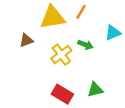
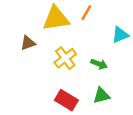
green arrow: (85, 45) -> (99, 64), moved

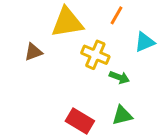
orange line: (86, 13) -> (116, 15), moved
yellow cross: (65, 58) -> (95, 55), moved, turned -30

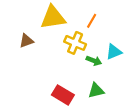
orange line: (116, 15) -> (92, 21), moved
cyan triangle: (145, 42) -> (114, 52), moved

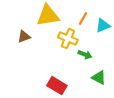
cyan triangle: (114, 52) -> (103, 26), moved
green triangle: (96, 91) -> (99, 78), moved, turned 42

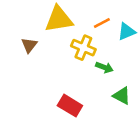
orange line: (83, 19) -> (102, 23), turned 32
brown triangle: (24, 37) -> (29, 45), turned -32

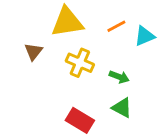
yellow cross: (83, 48) -> (80, 63), moved
green triangle: (122, 96) -> (122, 108), moved

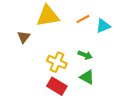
yellow cross: (80, 63) -> (57, 62), moved

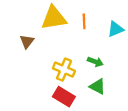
orange line: (83, 19) -> (84, 21), moved, turned -64

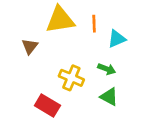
cyan triangle: (116, 29) -> (117, 39), moved
red rectangle: (64, 97) -> (47, 106), moved

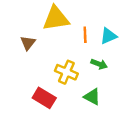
orange line: (94, 24) -> (85, 35), moved
green triangle: (109, 97) -> (92, 97), moved

